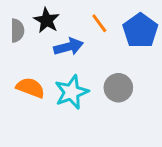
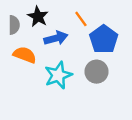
blue pentagon: (140, 31) -> (104, 39), moved
orange semicircle: (30, 88) -> (25, 55), moved

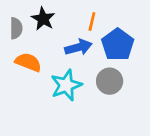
orange line: (81, 19) -> (92, 21), turned 49
blue arrow: (56, 38) -> (78, 47), moved

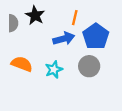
orange semicircle: (28, 62) -> (22, 64), moved
cyan star: (66, 85) -> (54, 70), size x0.7

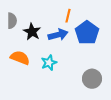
black star: (35, 15) -> (32, 32), moved
gray circle: (89, 66) -> (92, 79), moved

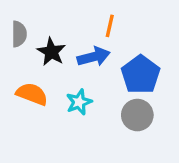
blue pentagon: (87, 33) -> (141, 75), moved
gray circle: (92, 79) -> (137, 115), moved

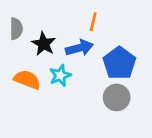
cyan star: (79, 102) -> (60, 75), moved

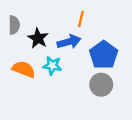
cyan star: (60, 75) -> (52, 66), turned 30

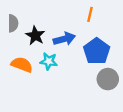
orange line: (81, 19) -> (90, 14), moved
gray circle: (101, 85) -> (108, 79), moved

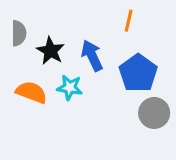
blue arrow: (64, 39) -> (92, 56), turned -100

